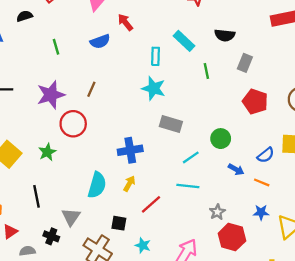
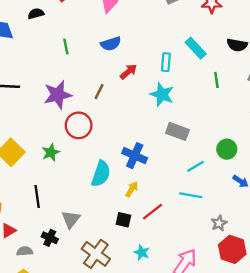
red arrow: (125, 22) -> (128, 72), moved, turned 84
blue cross: (130, 150) -> (135, 156), turned 30
cyan semicircle: (97, 185) -> (101, 174), moved
black square: (119, 223) -> (123, 220), moved

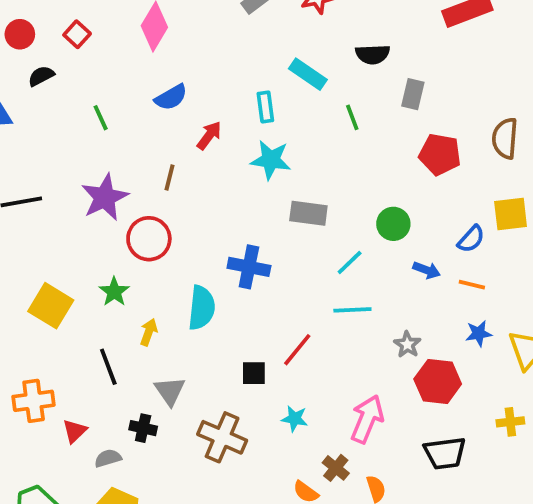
yellow arrow: (132, 189) -> (149, 332), moved

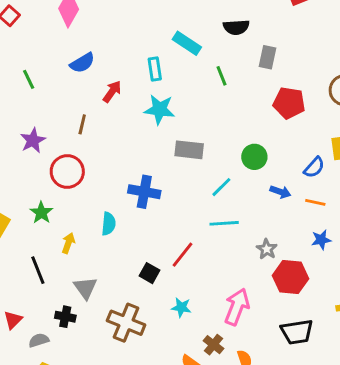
purple star: (105, 197) -> (33, 140), size x0.7
cyan semicircle: (202, 308) -> (109, 224), size x0.7
black square: (254, 373) -> (149, 273), turned 30

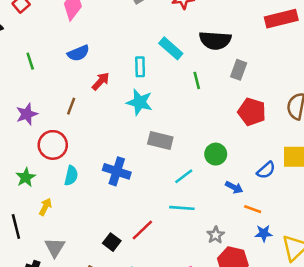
black semicircle: (236, 27) -> (215, 40), size x1.4
orange line: (315, 202) -> (253, 209), moved
cyan semicircle: (109, 224) -> (71, 176), moved

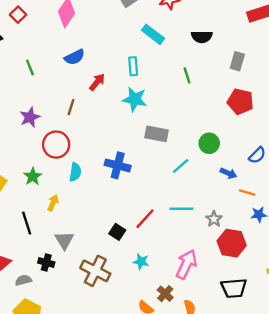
black semicircle: (215, 40) -> (202, 37), size x0.7
cyan rectangle: (171, 48) -> (153, 34), moved
gray rectangle: (239, 70) -> (237, 61), moved
cyan line: (182, 208) -> (181, 209), moved

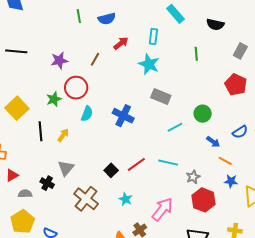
green line: (30, 67) -> (79, 16), moved
green star: (33, 177) -> (54, 99), moved
black line: (27, 223) -> (40, 131), moved

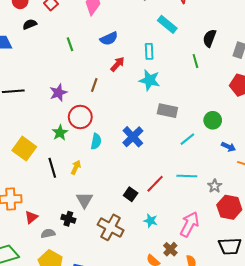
blue semicircle: (107, 19) -> (109, 39), moved
black semicircle: (215, 24) -> (209, 38), moved, turned 108
blue cross: (123, 116) -> (133, 137), turned 30

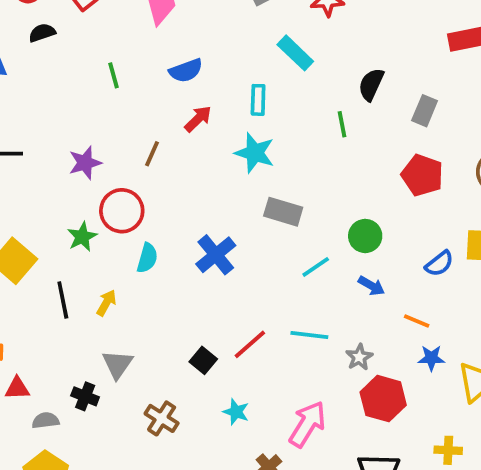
blue arrow: (228, 147) -> (371, 286), moved
red triangle: (31, 217) -> (17, 388), turned 32
brown cross: (111, 227) -> (162, 418), size x0.7

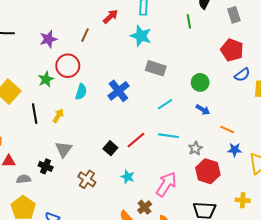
gray rectangle: (425, 111) -> (234, 15), turned -42
blue semicircle: (439, 264) -> (242, 75), moved
cyan line: (316, 267) -> (165, 104), moved

